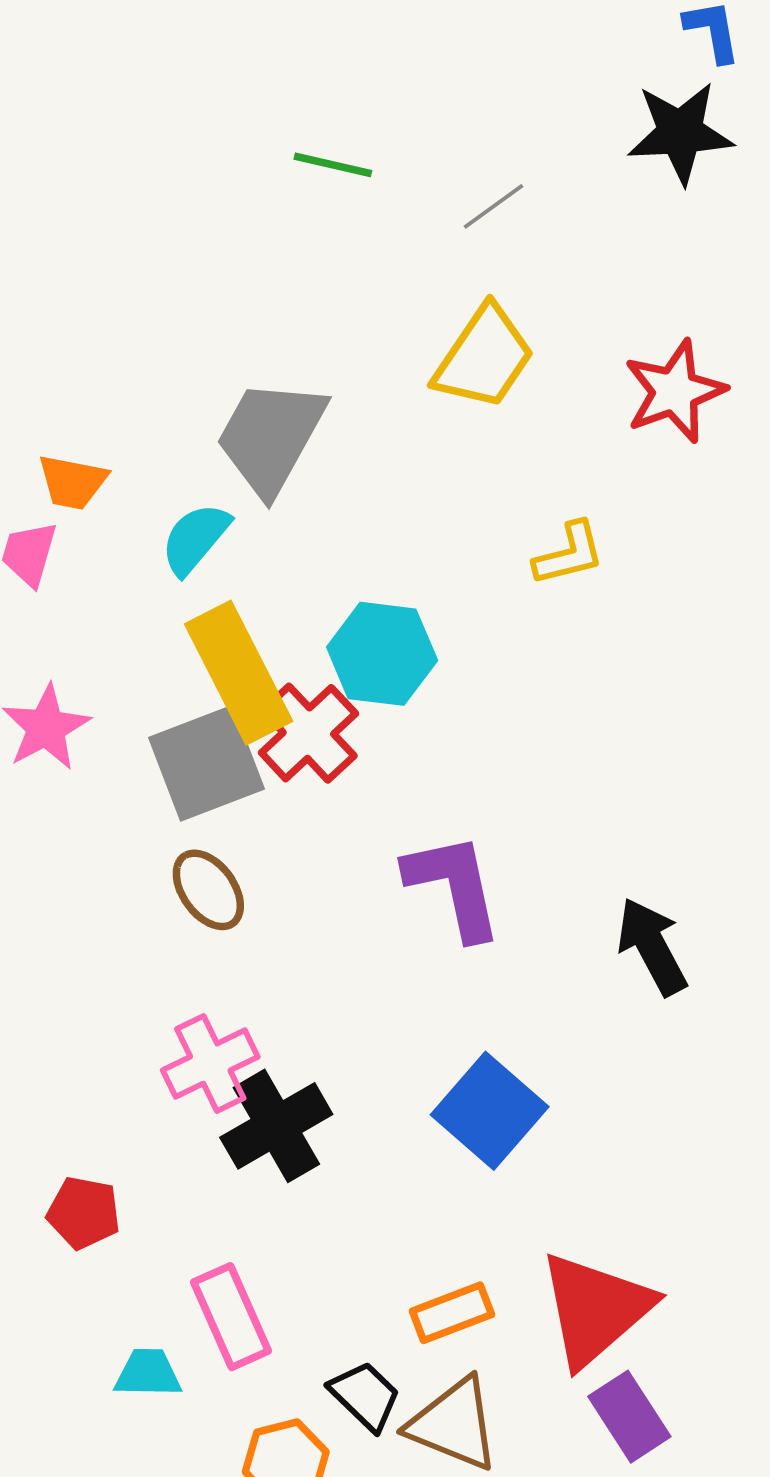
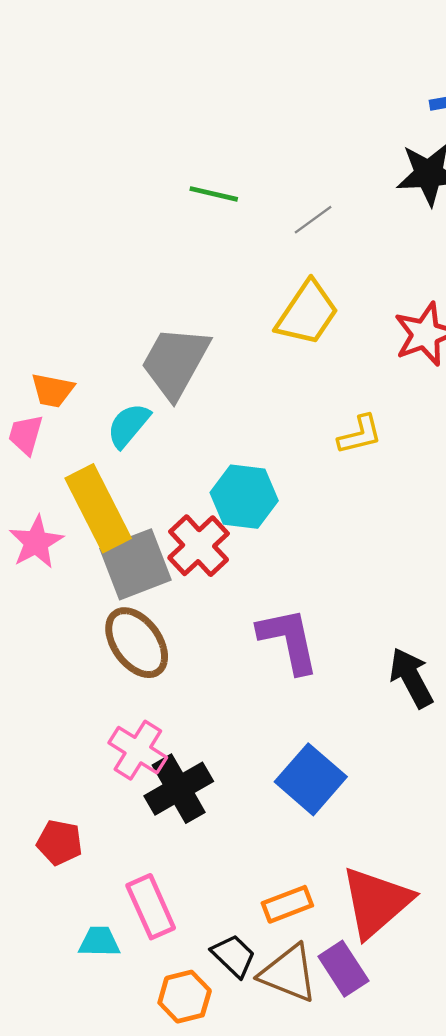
yellow rectangle: (239, 673) -> (98, 508), moved
brown ellipse: (208, 890) -> (137, 643), size x1.4
pink cross: (210, 1064) -> (138, 750), turned -32
purple rectangle: (629, 1417) -> (343, 969), moved

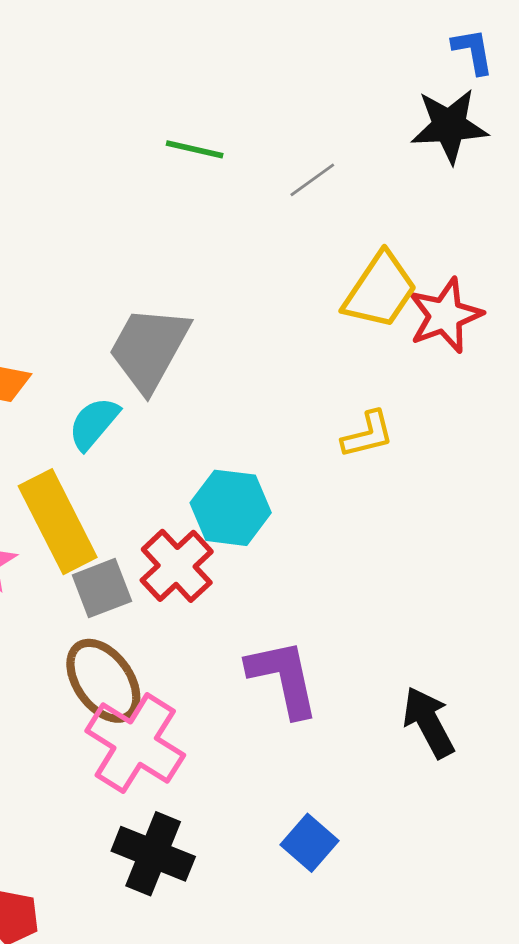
yellow trapezoid: (307, 313) -> (380, 291), moved
gray square: (135, 564) -> (102, 588), size x0.7
pink cross: (138, 750) -> (135, 743), moved, size x1.4
blue square: (311, 779) -> (310, 843), size x0.7
black cross: (179, 789) -> (153, 854), turned -38

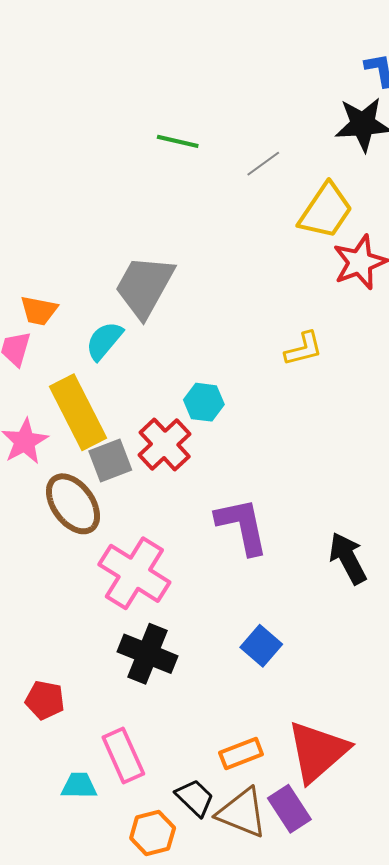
yellow trapezoid: (380, 291) -> (326, 211), moved
cyan hexagon: (231, 508) -> (204, 402), size x0.7
brown ellipse: (103, 681) -> (73, 504), moved

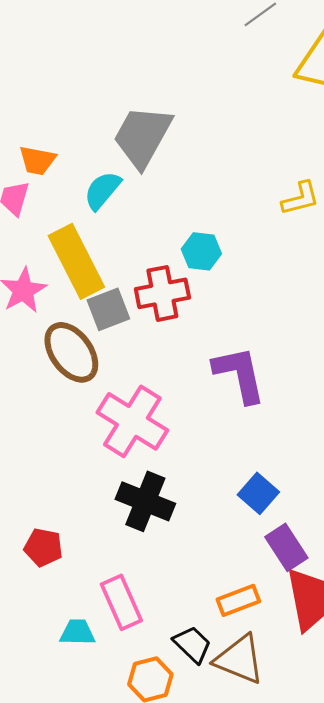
red cross: (165, 444) -> (162, 293), turned 32
purple rectangle: (289, 809) -> (286, 547), moved

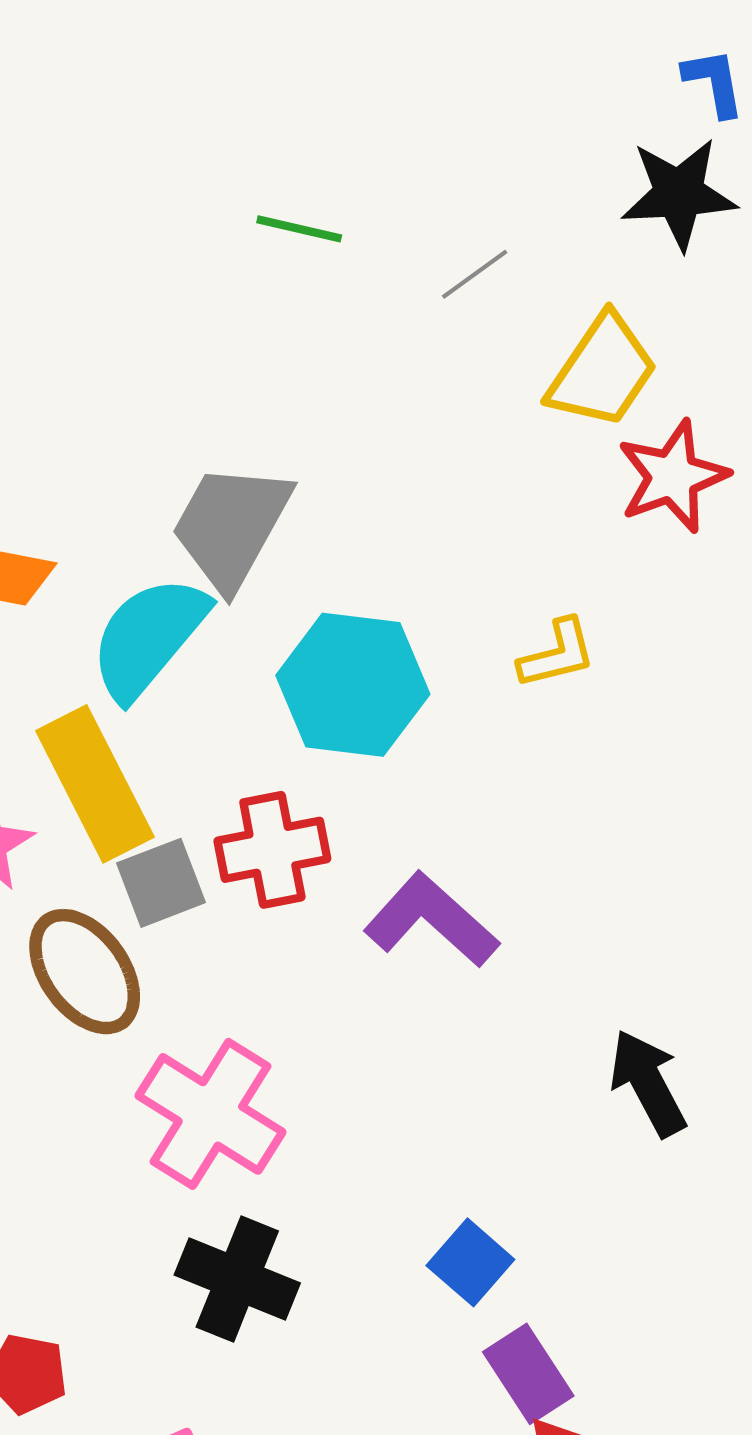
cyan semicircle: (102, 190) -> (149, 637), size x1.6
cyan hexagon: (201, 251) -> (353, 685), moved, size x1.8
purple L-shape: (239, 374) -> (431, 920), moved, turned -36

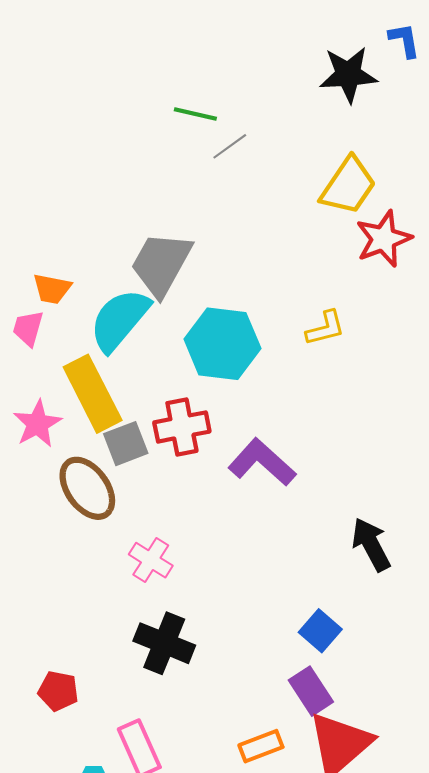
black star: (679, 194) -> (348, 75), moved
gray line: (475, 274) -> (230, 146), moved
pink cross: (210, 1114) -> (151, 560), size x0.6
blue square: (470, 1262) -> (320, 631), moved

